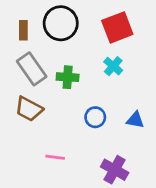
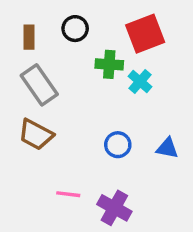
black circle: (61, 23) -> (75, 29), size x0.6
green cross: (68, 77) -> (109, 64), moved
purple cross: (115, 170) -> (114, 208), moved

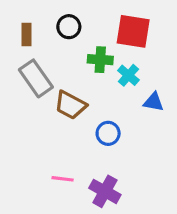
red square: (145, 34) -> (133, 31), turned 30
brown trapezoid: (36, 134) -> (70, 105), moved
blue triangle: (167, 148) -> (154, 102), moved

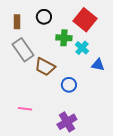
red square: (133, 31) -> (85, 20), turned 30
pink line: (63, 179) -> (25, 109), moved
purple cross: (105, 191) -> (67, 122), turned 30

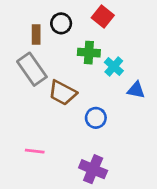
red square: (85, 20) -> (103, 16), moved, size x0.7
brown rectangle: (17, 22) -> (36, 35), moved
purple cross: (67, 122) -> (93, 169), turned -36

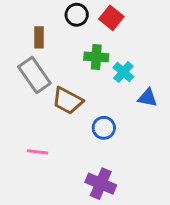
black circle: (61, 23) -> (77, 15), moved
pink line: (35, 151) -> (37, 152), moved

